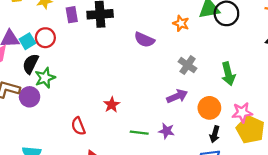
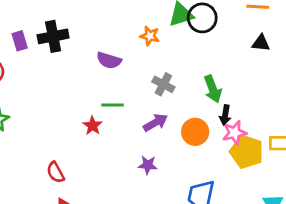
red star: (112, 105) -> (92, 126), moved
red semicircle: (78, 126) -> (55, 172), moved
green line: (139, 133) -> (112, 105), moved
black arrow: (215, 134) -> (225, 115), moved

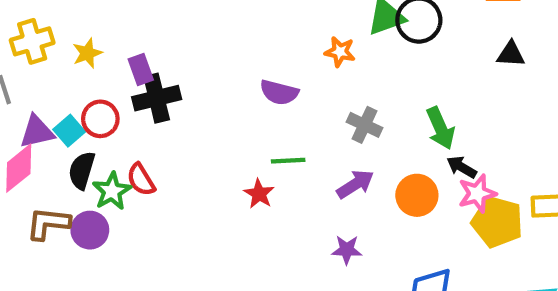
black cross: (53, 36) -> (157, 98), moved
black arrow: (225, 115) -> (462, 167), turned 114
red semicircle: (55, 172) -> (141, 180), moved

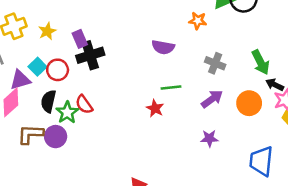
cyan square: (69, 131) -> (37, 67), moved

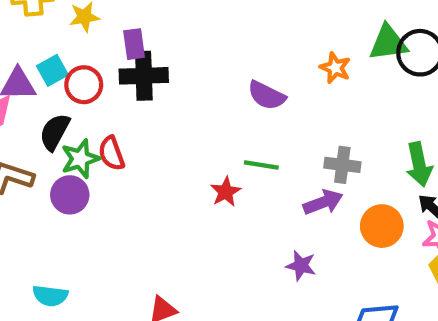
gray cross: (215, 63) -> (342, 165), moved, turned -30
purple circle: (56, 137) -> (70, 195), moved

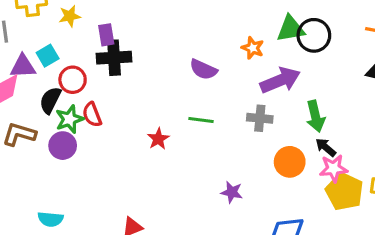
red circle: (84, 85) -> (73, 80), moved
red star: (226, 192) -> (158, 139), moved
purple arrow: (323, 202) -> (280, 80), moved, size x1.4

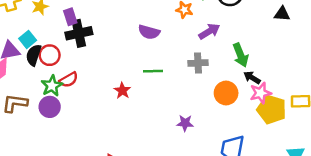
purple arrow: (280, 80) -> (209, 31), size x0.7
black semicircle: (50, 100) -> (34, 55), moved
red semicircle: (92, 115) -> (69, 80), turned -90

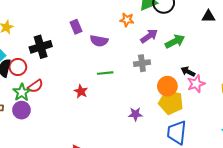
purple rectangle: (70, 17) -> (76, 27), moved
green arrow: (241, 55) -> (175, 41), moved, turned -90
yellow pentagon: (272, 109) -> (171, 102), moved

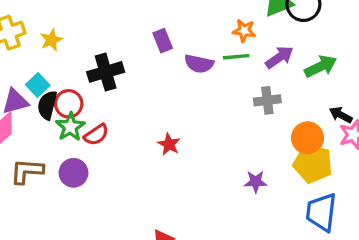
green line: (105, 73) -> (236, 57), moved
green star: (22, 92) -> (70, 127), moved

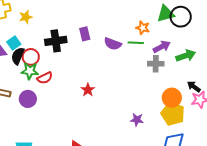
purple rectangle: (163, 41) -> (85, 34), moved
gray cross: (267, 100) -> (156, 64), moved
green star: (70, 127) -> (30, 71), turned 30

